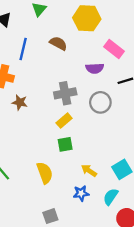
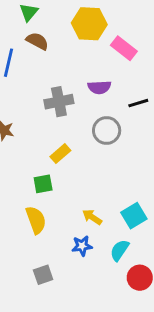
brown semicircle: (58, 43) -> (37, 41), moved
pink rectangle: (114, 49) -> (124, 48), moved
gray cross: (65, 93) -> (59, 102), moved
green square: (65, 144) -> (43, 184), moved

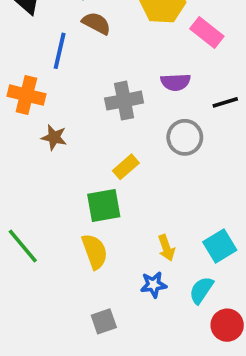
green square: (43, 184) -> (104, 205), size x1.4
yellow arrow: (92, 217) -> (166, 248), turned -144

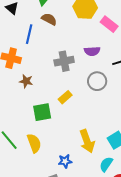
green square: (104, 205) -> (42, 112), moved
yellow arrow: (166, 248) -> (87, 141), size x1.6
yellow semicircle: (95, 251) -> (34, 143), moved
blue star: (153, 285) -> (65, 161), moved

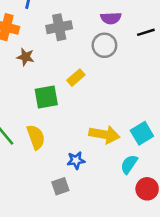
gray cross: (64, 61) -> (59, 27), moved
gray circle: (97, 81) -> (104, 45), moved
yellow arrow: (87, 141) -> (104, 135), turned -60

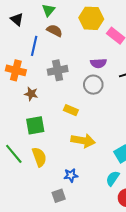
yellow rectangle: (76, 78) -> (71, 110), turned 64
green square: (46, 97) -> (35, 125), moved
yellow arrow: (104, 135) -> (83, 141), moved

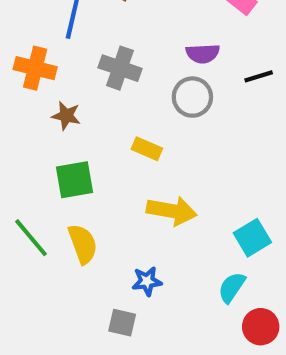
gray cross: (58, 70) -> (120, 68), turned 30
gray square: (59, 196) -> (122, 323), turned 32

